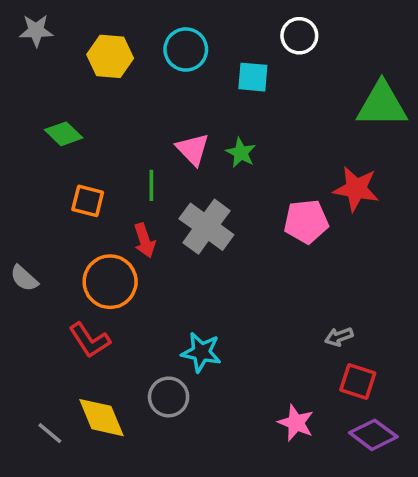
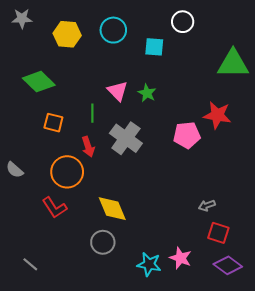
green diamond: (64, 134) -> (39, 82), size x1.4
cyan star: (201, 352) -> (149, 264), moved
yellow diamond: (101, 418) -> (112, 209), moved

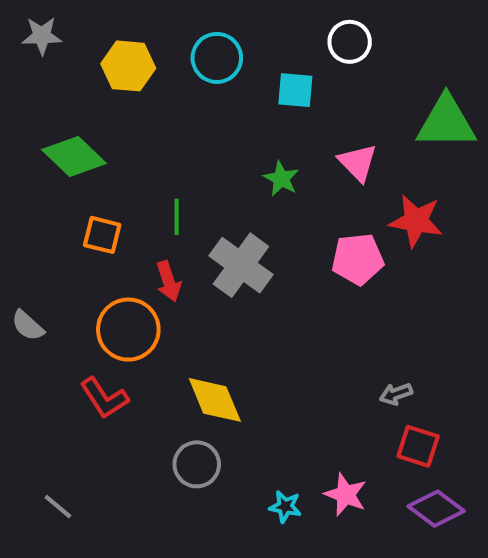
pink triangle: (118, 91) -> (358, 163), moved
cyan star: (149, 264) -> (285, 507), size x0.7

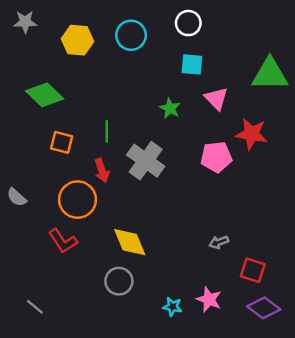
white circle: (350, 42) -> (188, 23), moved
cyan square: (295, 90) -> (192, 64), moved
gray arrow: (396, 394) -> (219, 242), moved

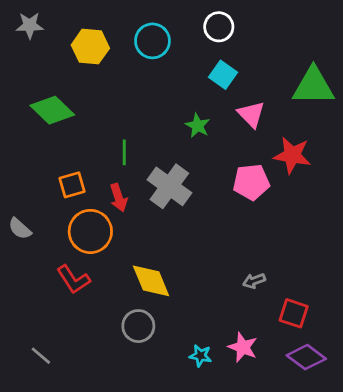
cyan square: (192, 64) -> (223, 75), turned 30
orange square: (62, 142) -> (72, 185), moved, turned -30

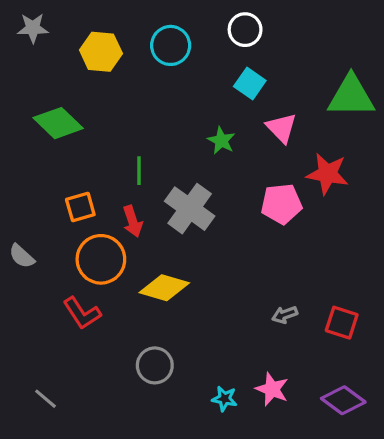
yellow diamond: (151, 281) -> (164, 288), moved, turned -51
red square: (294, 313) -> (342, 323), moved

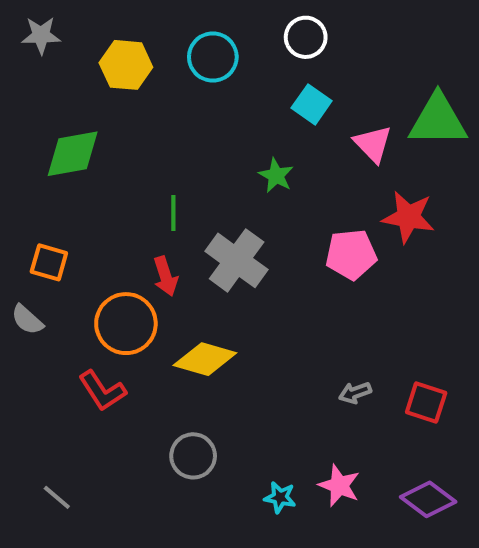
green diamond: (58, 123) -> (73, 154), turned -54
pink triangle: (281, 128) -> (373, 144), moved
orange square: (80, 207) -> (49, 262), moved, turned 32

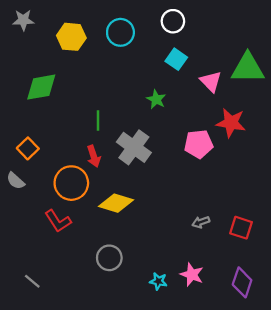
orange square: (49, 262) -> (28, 148), turned 30
purple diamond: (428, 499) -> (242, 282), turned 72

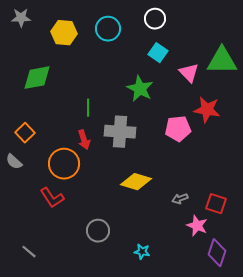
green star: (156, 99) -> (140, 89), size x1.5
gray cross: (134, 147) -> (120, 132), turned -32
yellow diamond: (116, 203) -> (136, 182), moved
pink star: (192, 275) -> (197, 226), moved

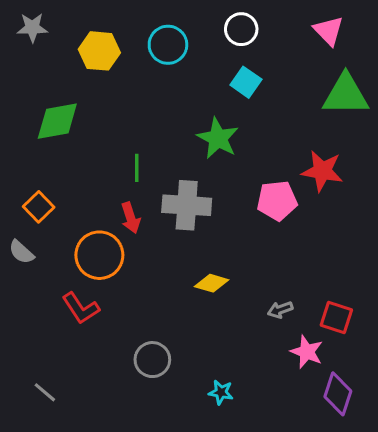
pink triangle: (189, 73) -> (329, 31), moved
yellow diamond: (136, 182) -> (212, 283), size x0.7

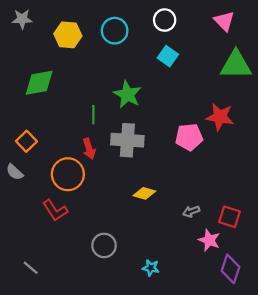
green star: (218, 138) -> (127, 94), moved

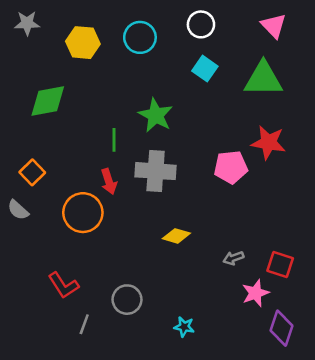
green triangle: (236, 65) -> (263, 79), moved
red L-shape: (55, 210) -> (63, 285), moved
pink star: (209, 240) -> (255, 293), turned 30
gray line: (31, 268) -> (84, 324), moved, turned 70

